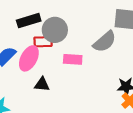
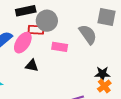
gray semicircle: (105, 42) -> (88, 34), turned -90

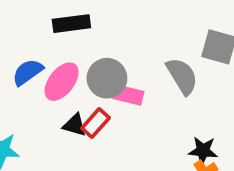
gray circle: (47, 21) -> (107, 78), moved
red rectangle: (36, 30) -> (96, 123), moved, turned -56

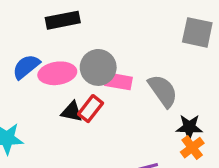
gray semicircle: (182, 76) -> (163, 91), moved
pink ellipse: (62, 82) -> (57, 73), turned 48

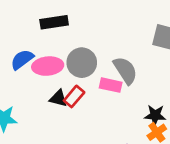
pink rectangle: (119, 81) -> (111, 85), moved
gray semicircle: (163, 91) -> (125, 70), moved

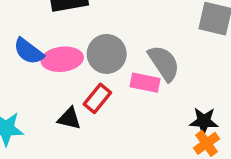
blue semicircle: (22, 60) -> (29, 51), turned -105
black triangle: (58, 98) -> (69, 118), moved

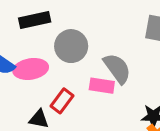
gray circle: (107, 54) -> (71, 46), moved

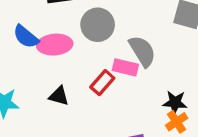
red rectangle: (62, 101) -> (102, 83), moved

